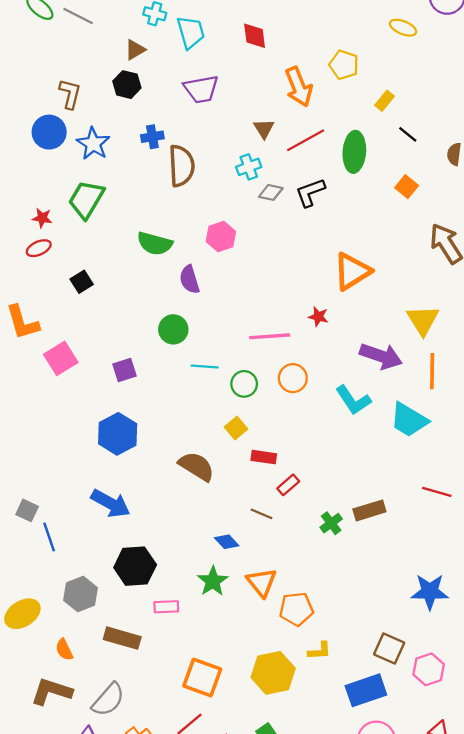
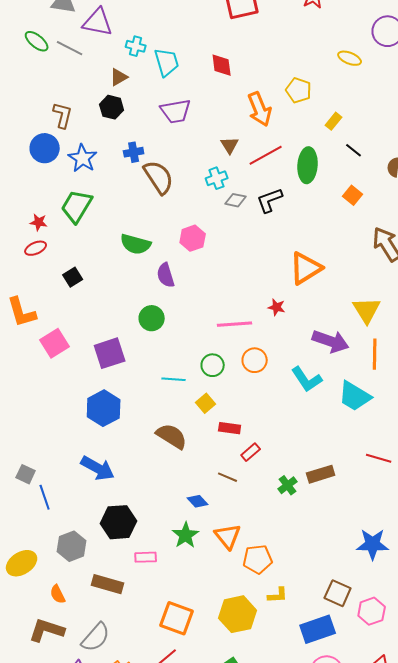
brown semicircle: (181, 166) -> (159, 177), turned -30
cyan line: (205, 367) -> (174, 379), moved
purple square: (125, 370) -> (110, 353), size x1.5

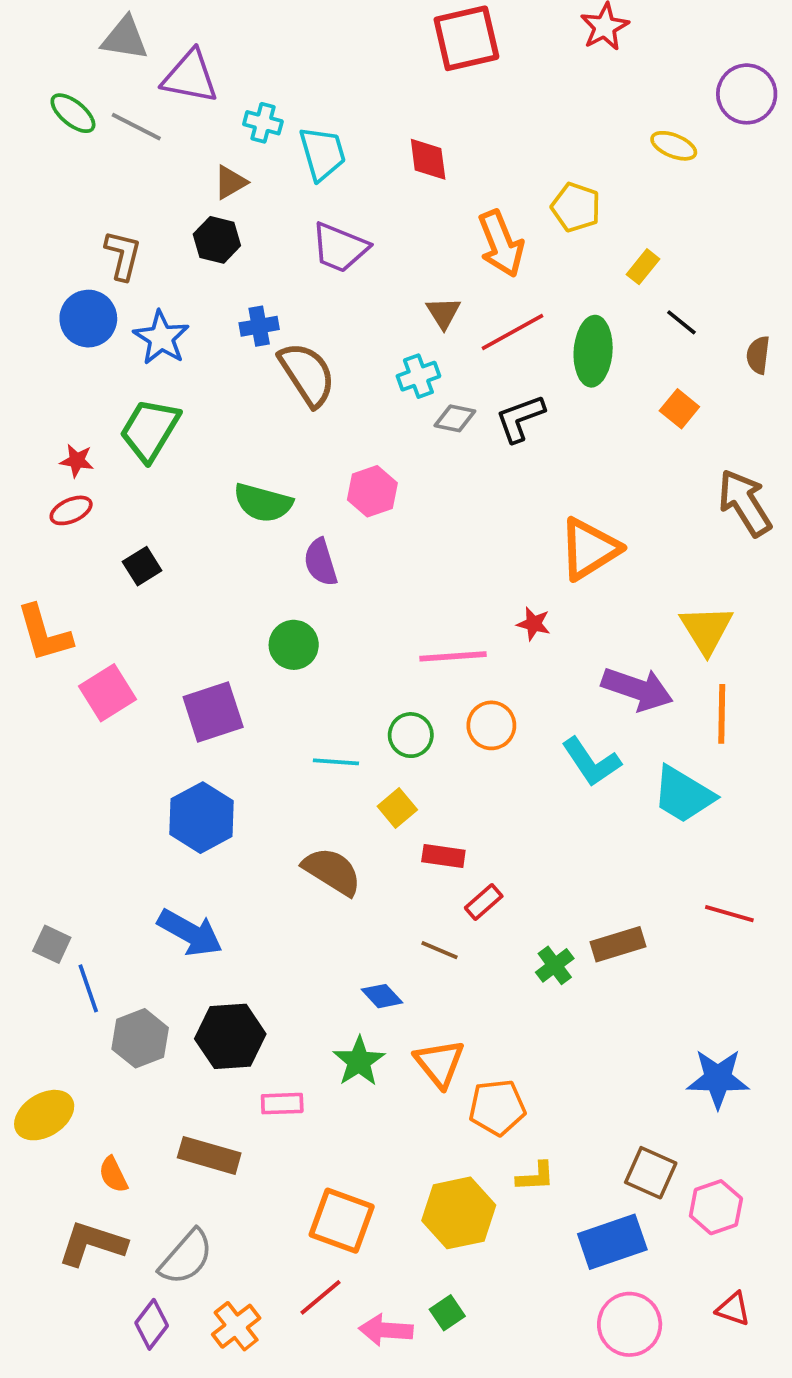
purple trapezoid: (176, 111) -> (340, 248), turned 32
gray hexagon: (72, 546) -> (140, 1038), moved

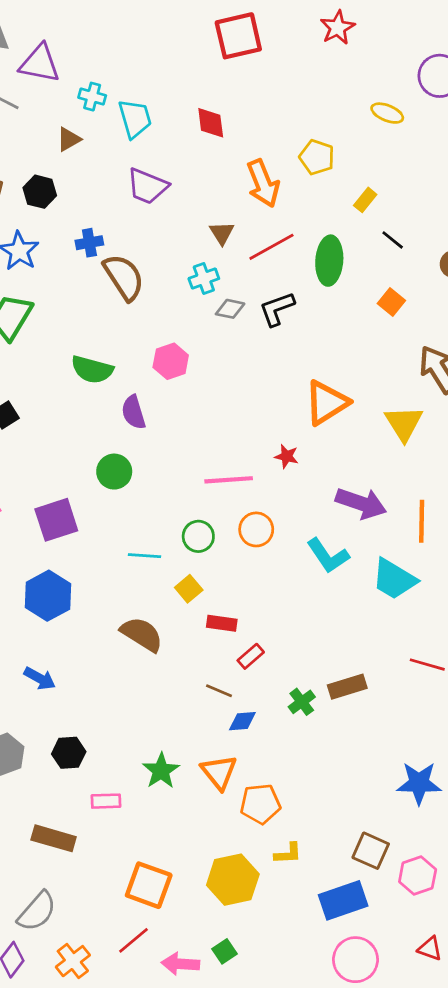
black hexagon: (217, 240) -> (40, 192), moved
yellow triangle: (706, 629) -> (404, 423), moved
blue arrow: (190, 933) -> (40, 678), size x0.7
blue diamond: (382, 996) -> (242, 721), moved, turned -52
black hexagon: (230, 1036) -> (69, 753), size x0.7

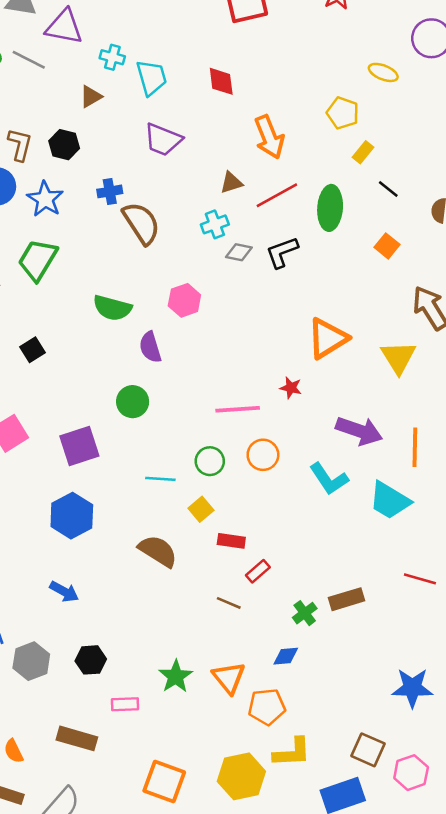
yellow pentagon: (317, 157) -> (343, 113), moved
brown triangle: (222, 233) -> (231, 183), turned 45
blue diamond: (242, 721) -> (286, 656), moved
yellow L-shape: (288, 853) -> (292, 752), size x1.5

